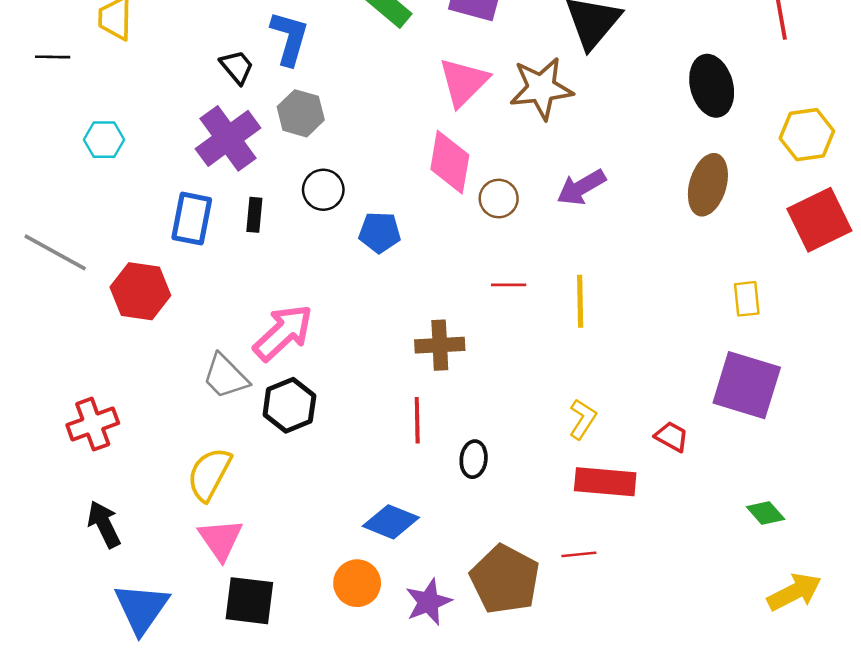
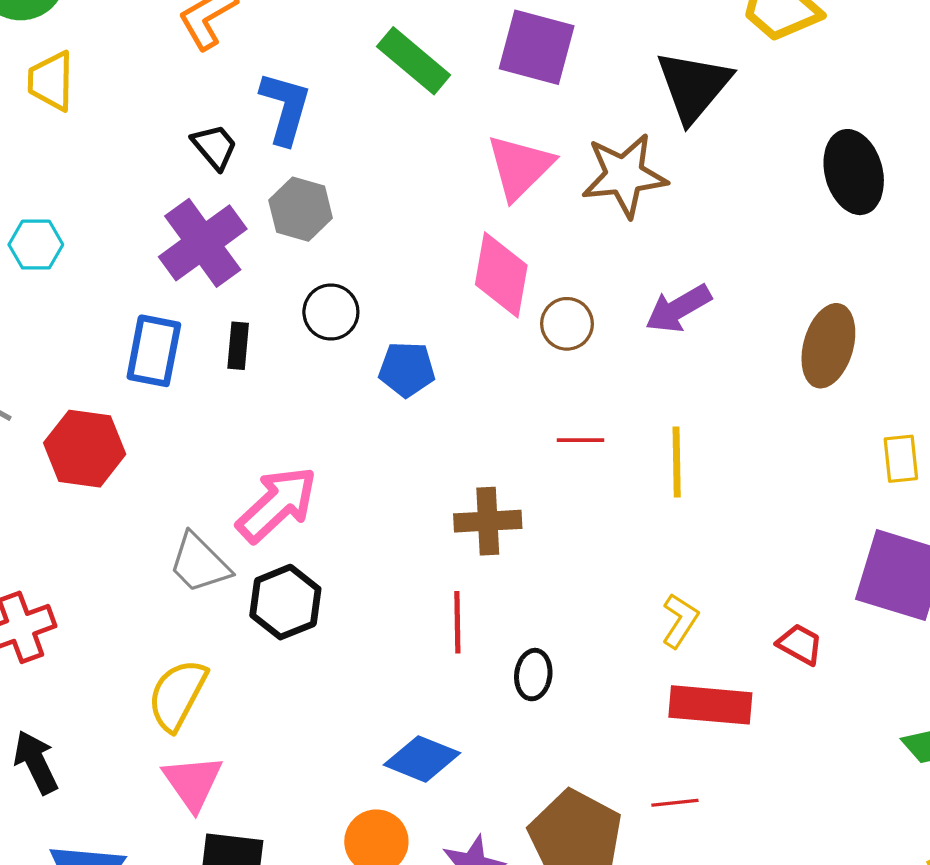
brown ellipse: (708, 185) -> (828, 346), moved

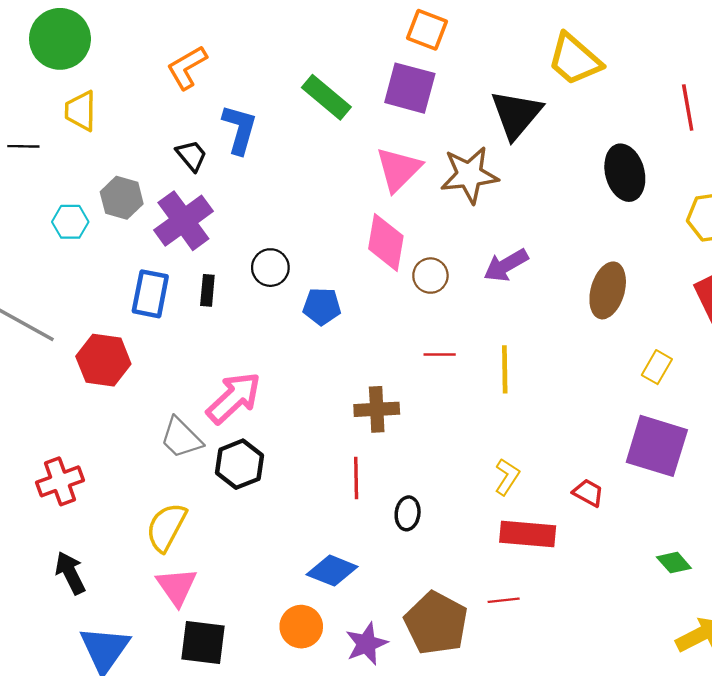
gray hexagon: (301, 209) -> (122, 198), moved
yellow rectangle: (901, 459) -> (657, 367), turned 36

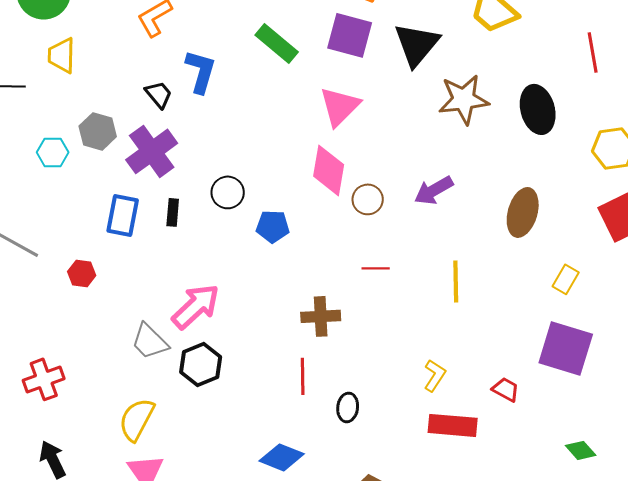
black triangle: (516, 114) -> (417, 44), moved
brown star: (469, 175) -> (464, 99), moved
red hexagon: (103, 360) -> (82, 273), size x0.6
yellow line: (505, 369) -> (456, 281), moved

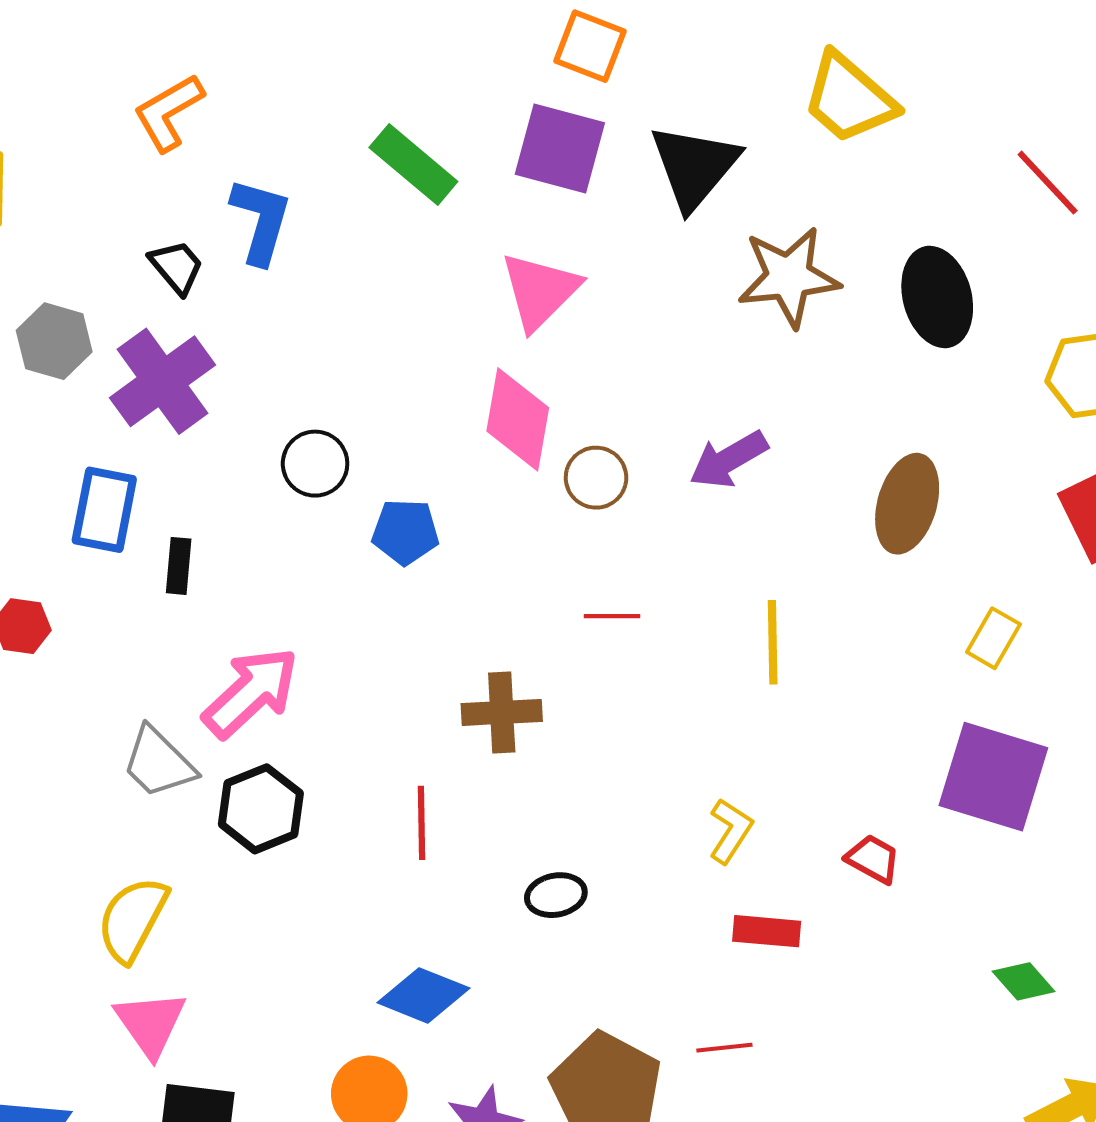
red line: (593, 52) -> (1048, 183), turned -33
black rectangle: (173, 212) -> (179, 566), moved
red line: (303, 376) -> (421, 823), moved
black ellipse: (348, 407) -> (556, 895), turned 72
red rectangle: (453, 425) -> (767, 931), size x0.7

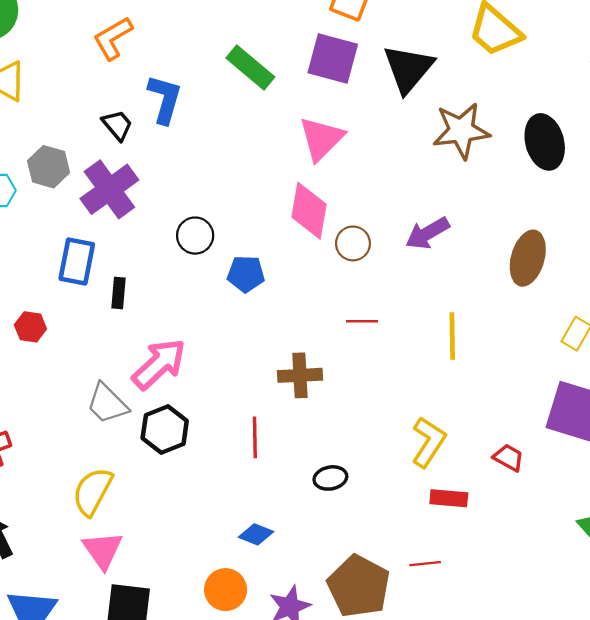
yellow L-shape: (730, 831) -> (429, 442), size x1.4
blue diamond: (423, 995) -> (256, 534), size x0.7

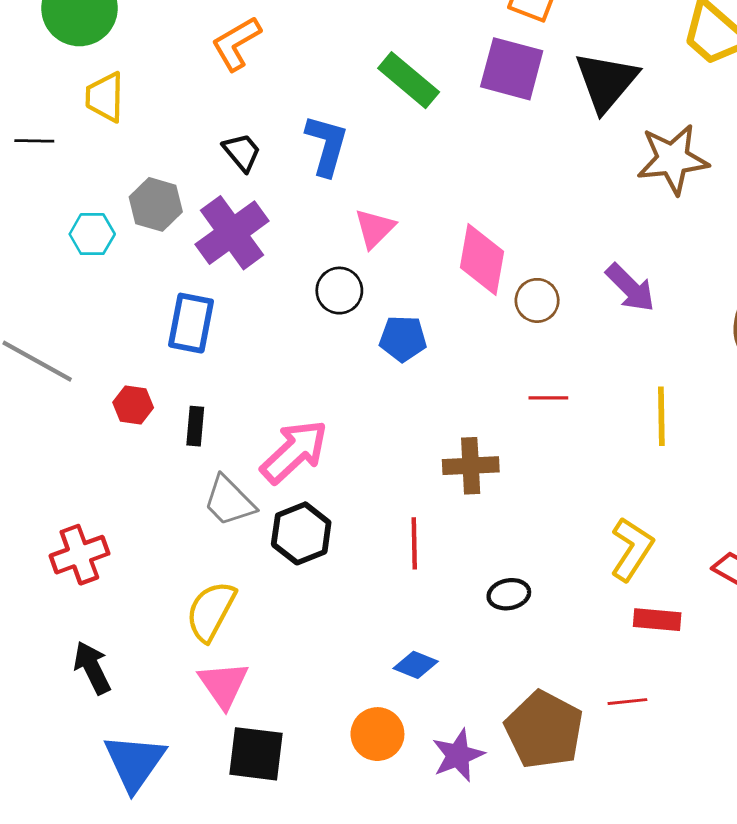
blue L-shape: (165, 99) -> (327, 145), moved
pink triangle: (321, 139) -> (375, 228), moved, size x0.7
purple arrow: (427, 233) -> (630, 288), turned -105
black rectangle: (118, 293) -> (195, 426), moved

